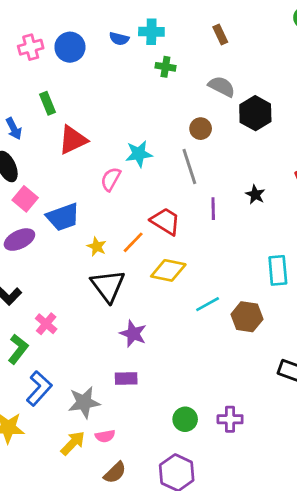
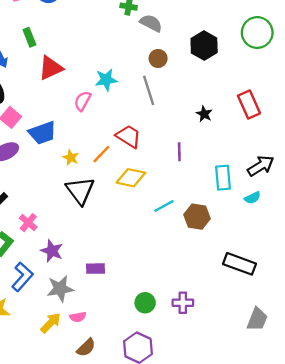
gray semicircle: (222, 86) -> (151, 23), moved
purple line: (213, 209) -> (179, 152), moved
purple star: (133, 334) -> (52, 251), moved

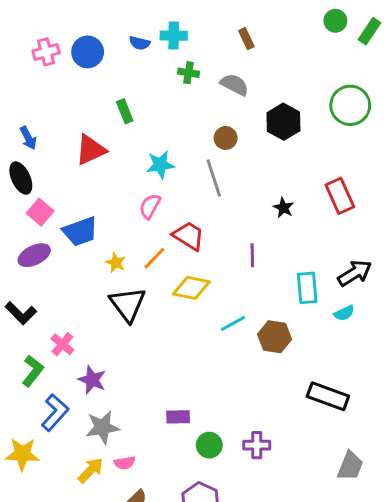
gray semicircle: (151, 23) -> (234, 85), moved
green rectangle: (29, 37) -> (125, 111), moved
pink semicircle: (83, 101) -> (150, 206), moved
purple rectangle: (96, 269) -> (178, 417), moved

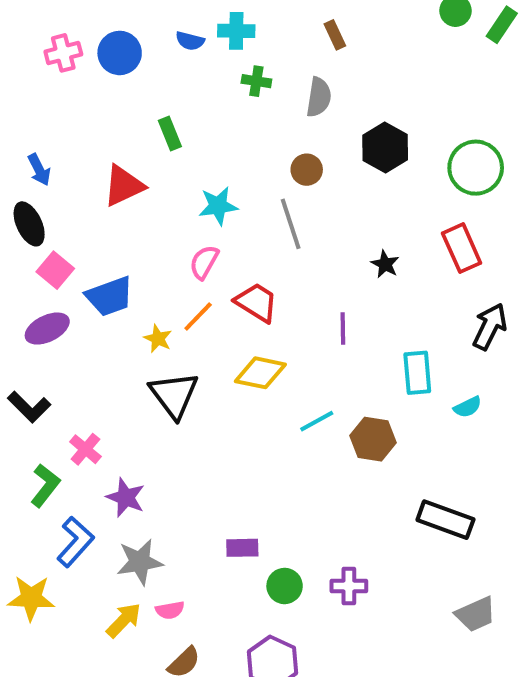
gray semicircle: (234, 85) -> (319, 97), turned 72
green circle: (350, 105) -> (476, 168), moved
orange line: (154, 258) -> (198, 316), moved
black arrow: (355, 273) -> (490, 327), moved, turned -32
gray trapezoid: (350, 466) -> (476, 614), turned 44

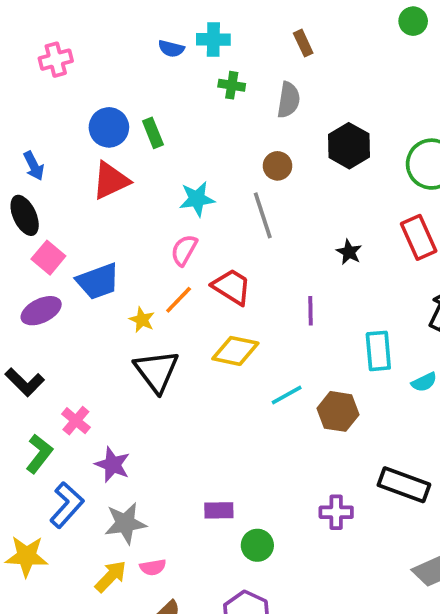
blue circle: (120, 53) -> (109, 127), moved
purple cross: (349, 586) -> (336, 512), moved

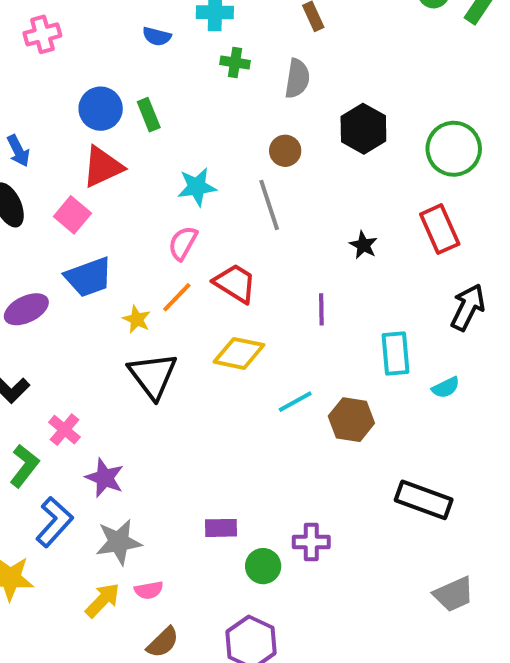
blue semicircle: (171, 49) -> (157, 36), moved
pink square: (48, 258) -> (72, 215), moved
purple cross: (336, 512) -> (311, 542), moved

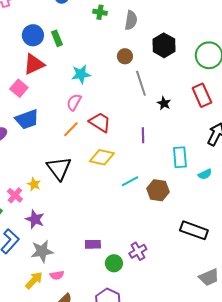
gray line: (269, 205) -> (141, 83), moved
yellow star: (137, 319) -> (34, 184), moved
purple cross: (311, 542) -> (138, 251), turned -30

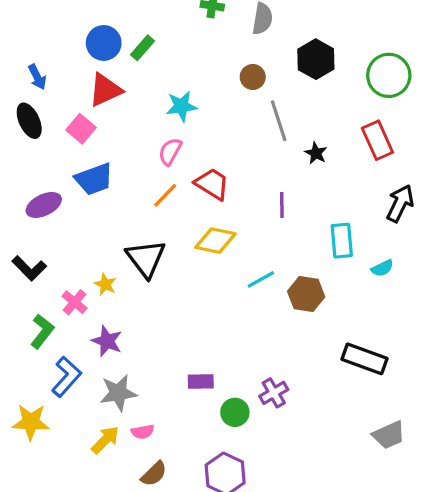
green rectangle: (57, 38) -> (143, 48), turned 63

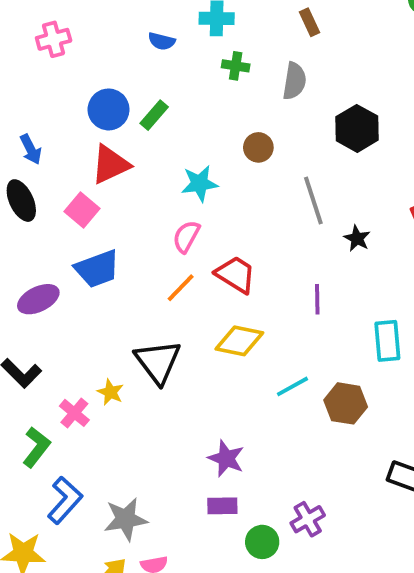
brown circle: (253, 77) -> (258, 147), moved
purple star: (107, 341) -> (226, 458), moved

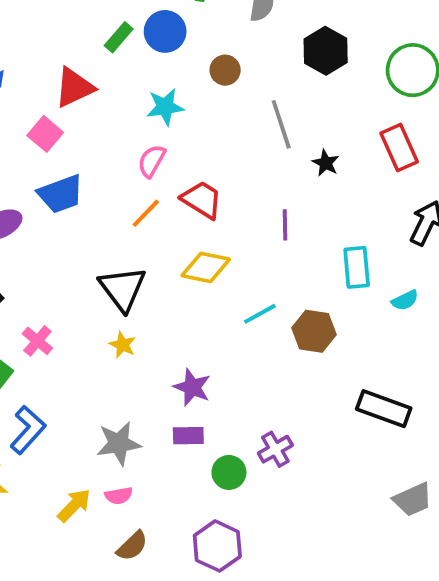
blue circle: (109, 109) -> (165, 31), moved
yellow star: (110, 392) -> (123, 345), moved
gray star: (126, 519) -> (119, 443), moved

